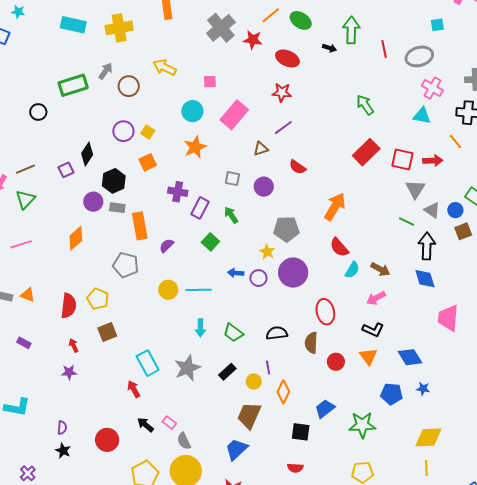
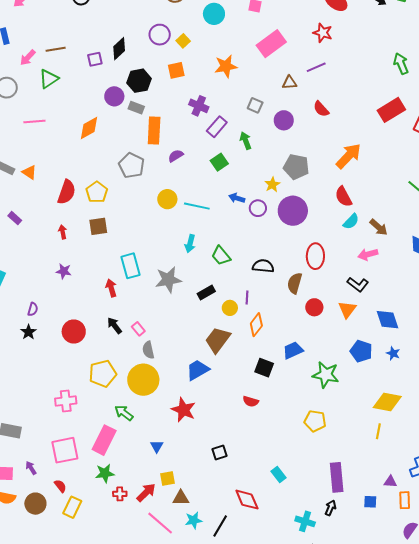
cyan circle: (192, 111) -> (214, 14), moved
purple star: (69, 372) -> (64, 271), moved

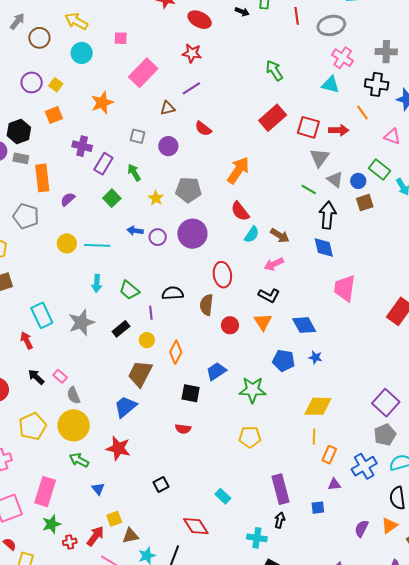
yellow star: (272, 184) -> (156, 198), moved
purple line: (247, 298) -> (151, 313), moved
green arrow: (124, 413) -> (79, 460), moved
orange rectangle: (405, 500) -> (329, 455), moved, turned 36

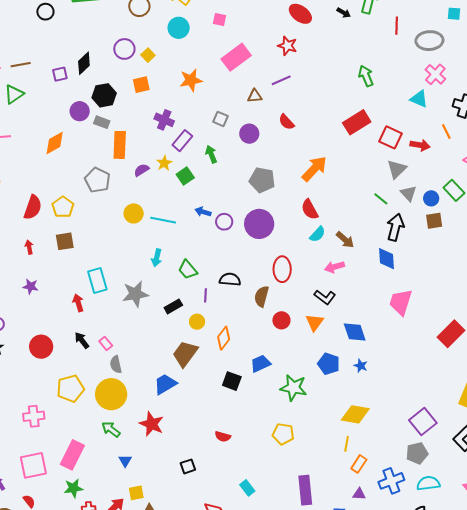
yellow star: (156, 198) -> (164, 163), moved
red semicircle: (183, 429) -> (223, 436), moved

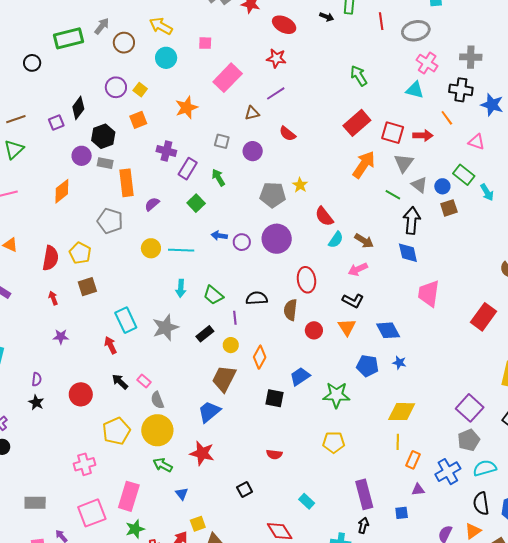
yellow star: (164, 163) -> (300, 185), moved
orange arrow: (314, 169) -> (364, 165), moved

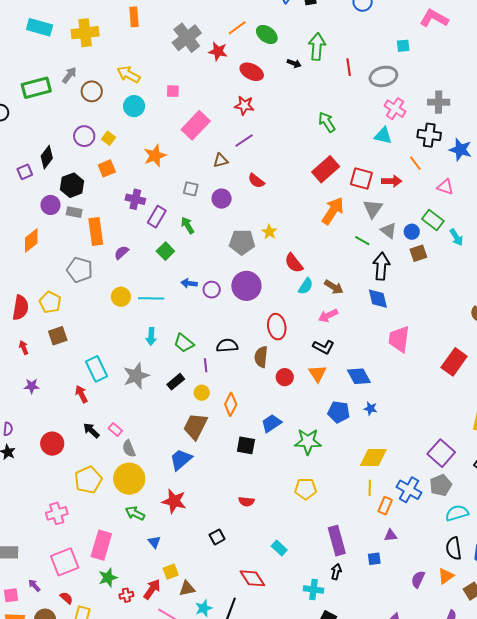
blue cross: (448, 472) -> (409, 490), moved, turned -30

